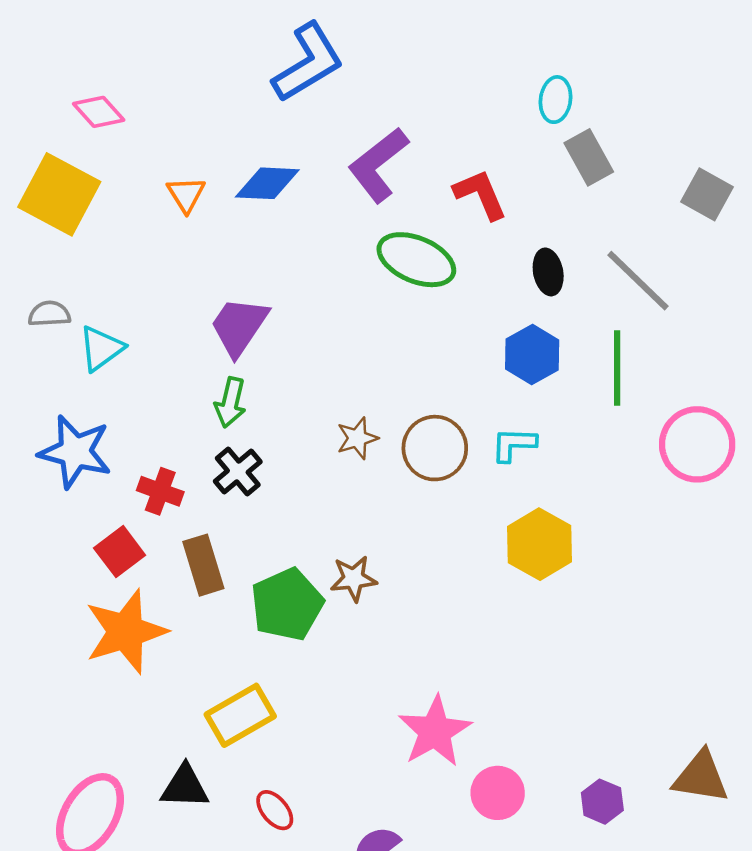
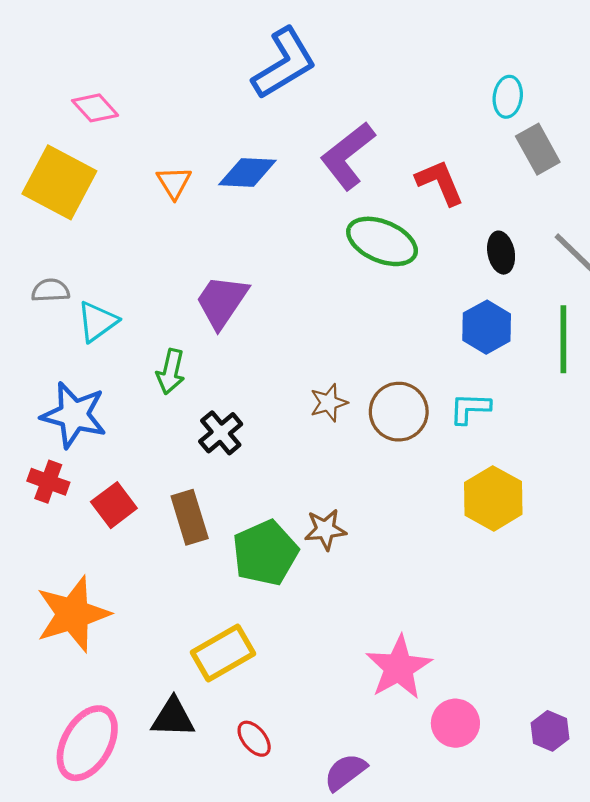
green arrow: (230, 403) -> (171, 372), moved
red cross: (160, 491) -> (48, 482), moved
orange star: (126, 632) -> (73, 614), moved

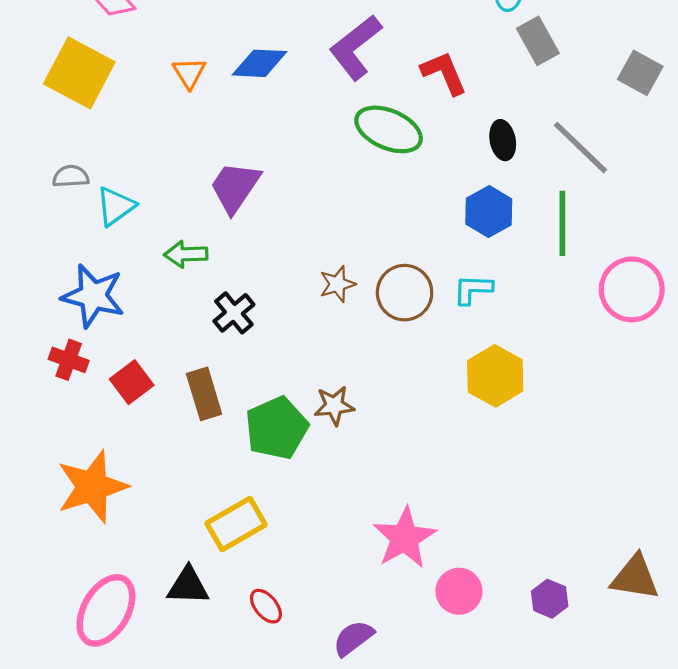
green arrow: (171, 372) -> (186, 254), turned 75

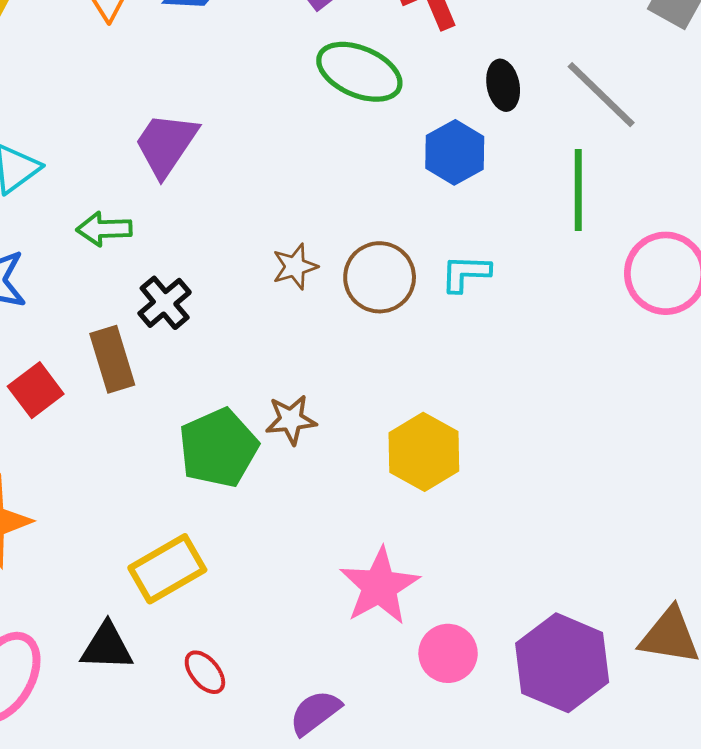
blue hexagon: (489, 212) -> (455, 152), moved
yellow hexagon: (495, 376) -> (424, 452), moved
brown rectangle: (204, 394) -> (112, 359), moved
purple hexagon: (550, 599) -> (562, 663), size x2.0

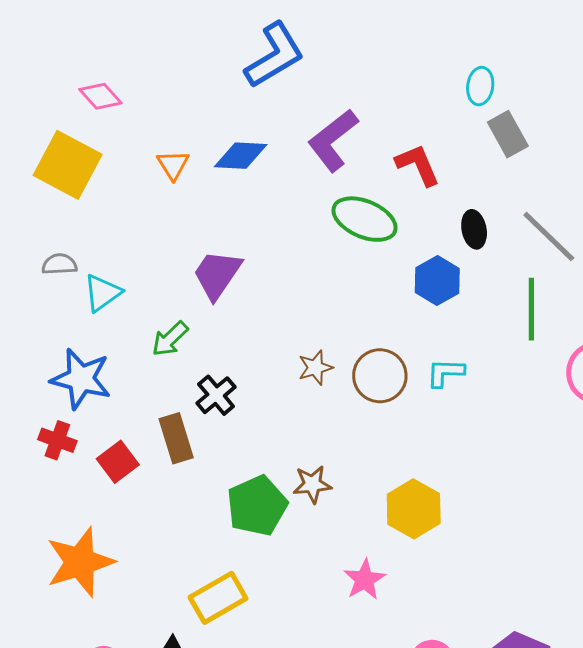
green arrow: (104, 229) -> (170, 339), turned -42
pink star: (380, 586) -> (365, 579), moved, size x0.7

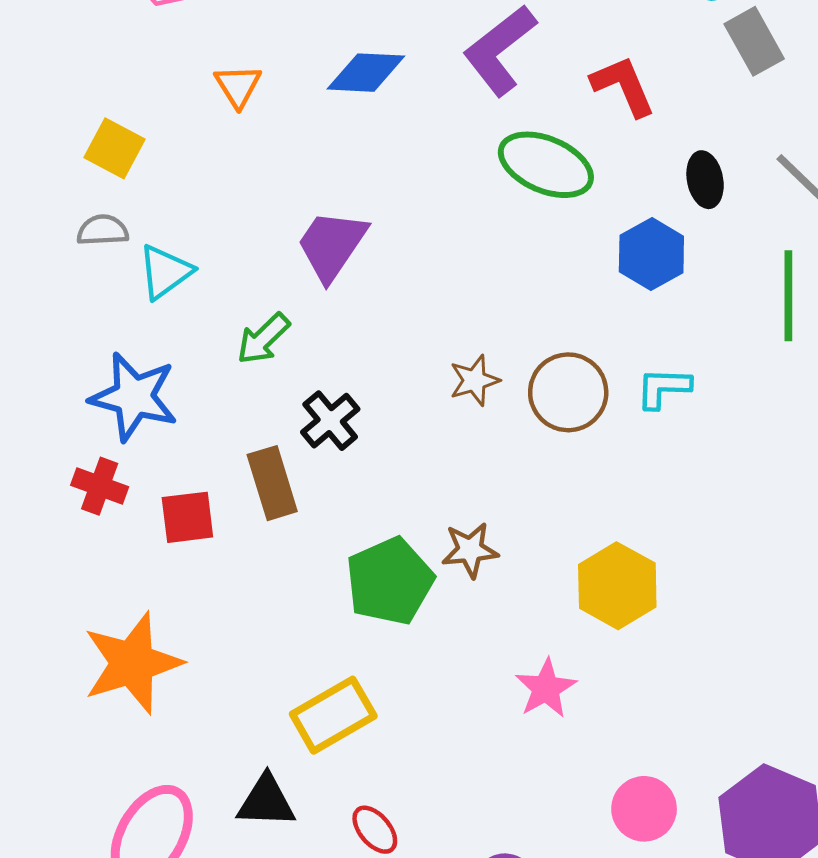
yellow square: (68, 165) -> (115, 148), moved, size x0.6
orange triangle: (173, 165) -> (238, 86), moved
red square: (118, 462) -> (187, 517), turned 30

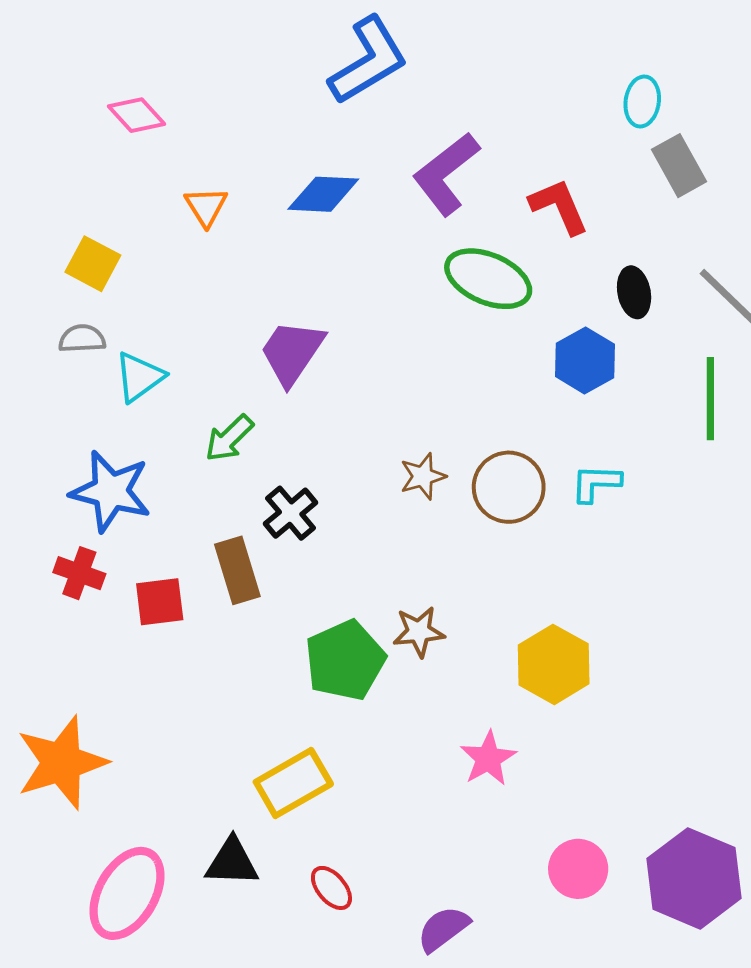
orange star: (132, 663) -> (62, 763), moved

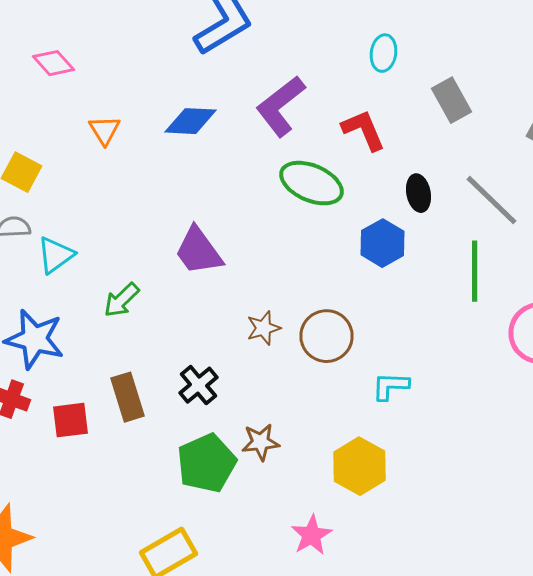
cyan ellipse: (642, 102) -> (384, 53), moved
purple trapezoid: (292, 352) -> (198, 251), moved, turned -70
cyan L-shape: (596, 483) -> (390, 386), moved
black cross: (291, 513) -> (198, 385), moved

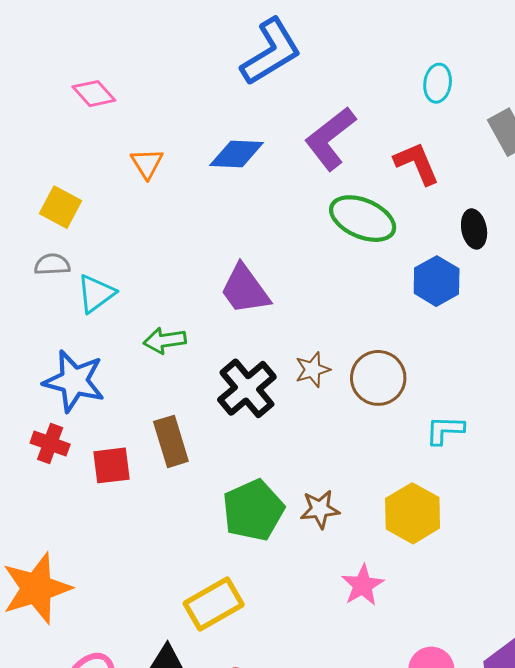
green arrow: (122, 300) -> (165, 340), turned 36
black cross: (198, 385) -> (247, 388), moved, size x1.4
brown star: (260, 442) -> (320, 509), moved

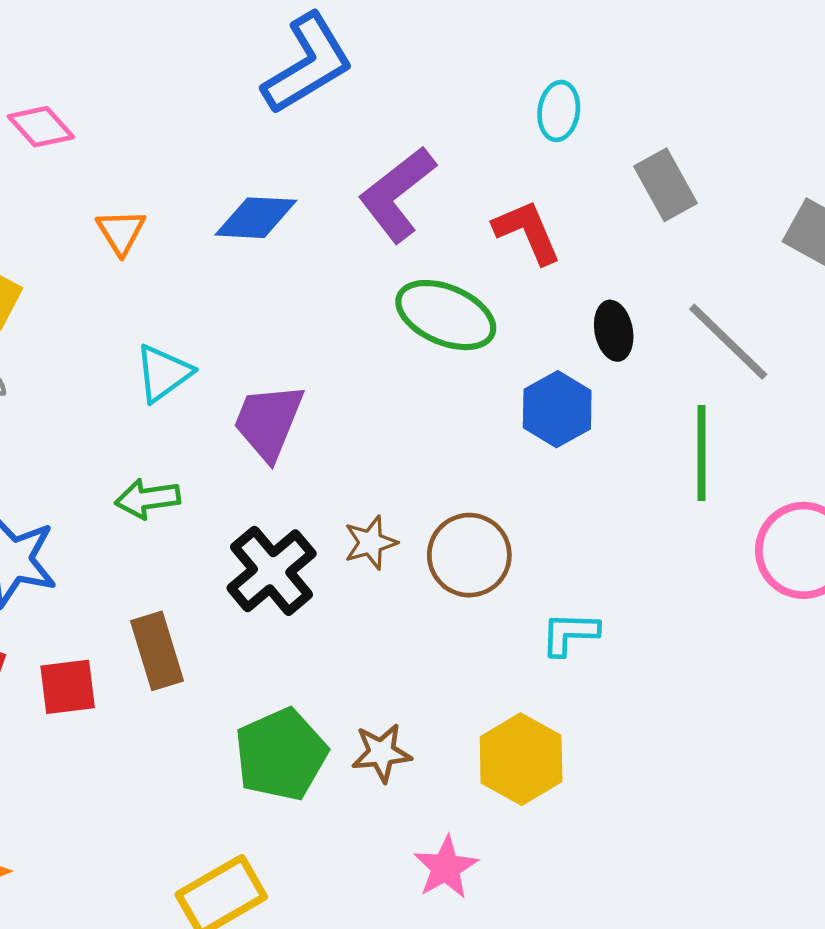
purple trapezoid: (245, 289) -> (268, 422), turned 58
cyan triangle: (96, 294) -> (163, 373), moved

